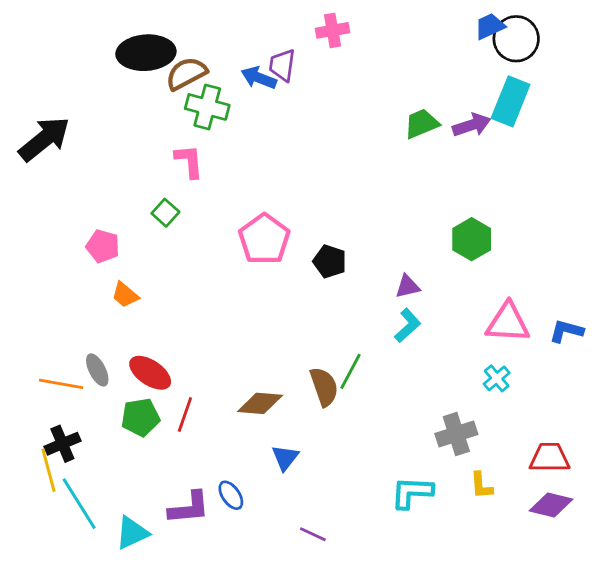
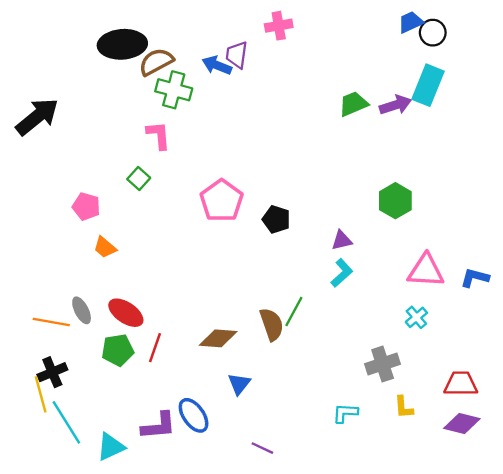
black circle: (516, 39) -> (433, 33), size x0.7
cyan L-shape: (412, 492) -> (345, 413), size x0.7
blue ellipse: (231, 495) -> (194, 415), size x1.4

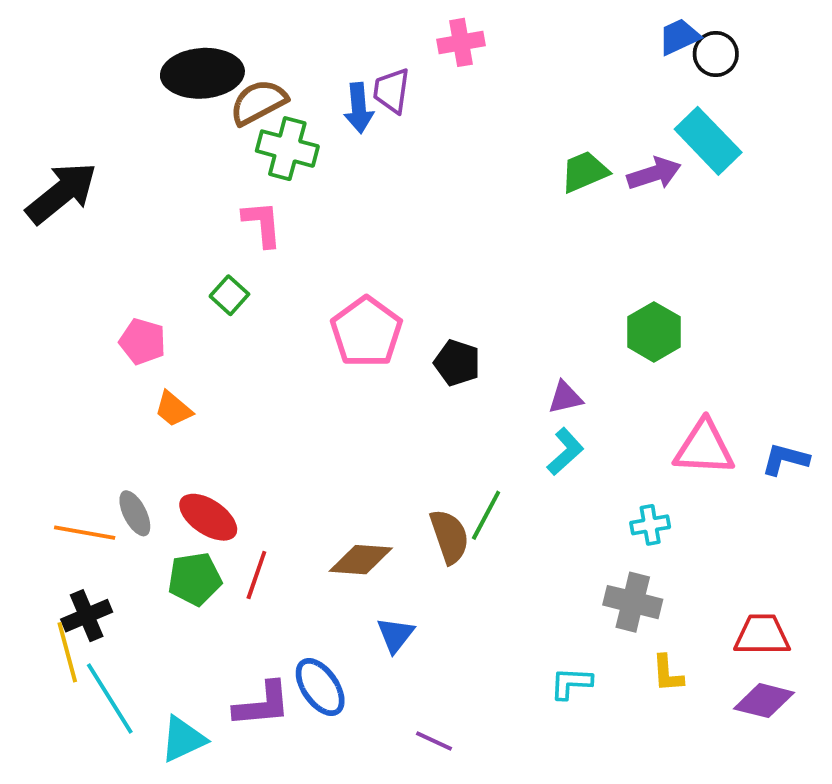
blue arrow: (217, 65) -> (359, 108), turned -116
cyan rectangle: (428, 85) -> (708, 141), turned -66
cyan cross: (416, 317) -> (650, 525), moved, turned 30
gray cross: (383, 364) -> (633, 602), turned 32

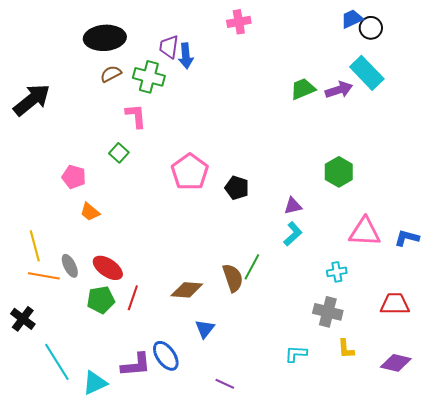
purple trapezoid: (392, 91) -> (169, 47), moved
brown semicircle: (258, 102) -> (111, 74), moved, size x0.7
black cross: (87, 616) -> (23, 319), moved, turned -30
red trapezoid: (762, 635) -> (395, 304), moved
yellow line: (67, 652) -> (35, 246), moved

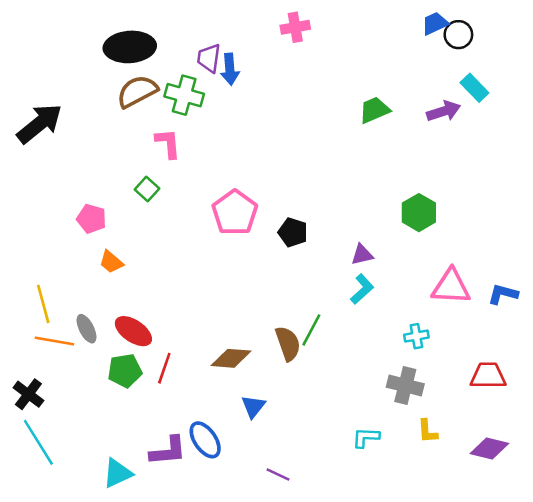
cyan rectangle: (367, 73) -> (474, 88), moved, size x0.7
brown semicircle: (111, 74) -> (137, 91), size x1.6
purple arrow: (339, 90) -> (444, 111), moved
cyan line: (57, 362) -> (38, 442), moved

